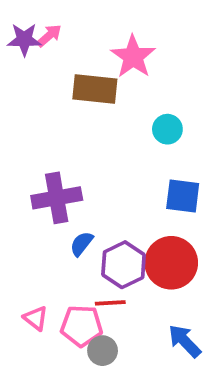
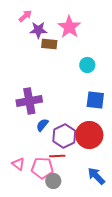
purple star: (24, 39) -> (38, 30), moved
brown rectangle: (95, 89) -> (49, 44), size x0.7

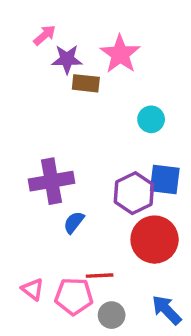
purple hexagon: (64, 136) -> (134, 193), moved
gray circle: (53, 181) -> (112, 315), moved

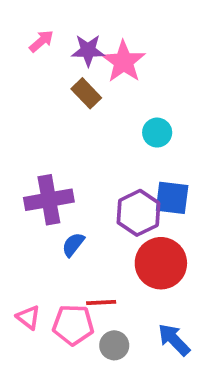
purple star: (67, 59) -> (88, 50), moved
brown rectangle: (86, 83) -> (86, 93), turned 40

